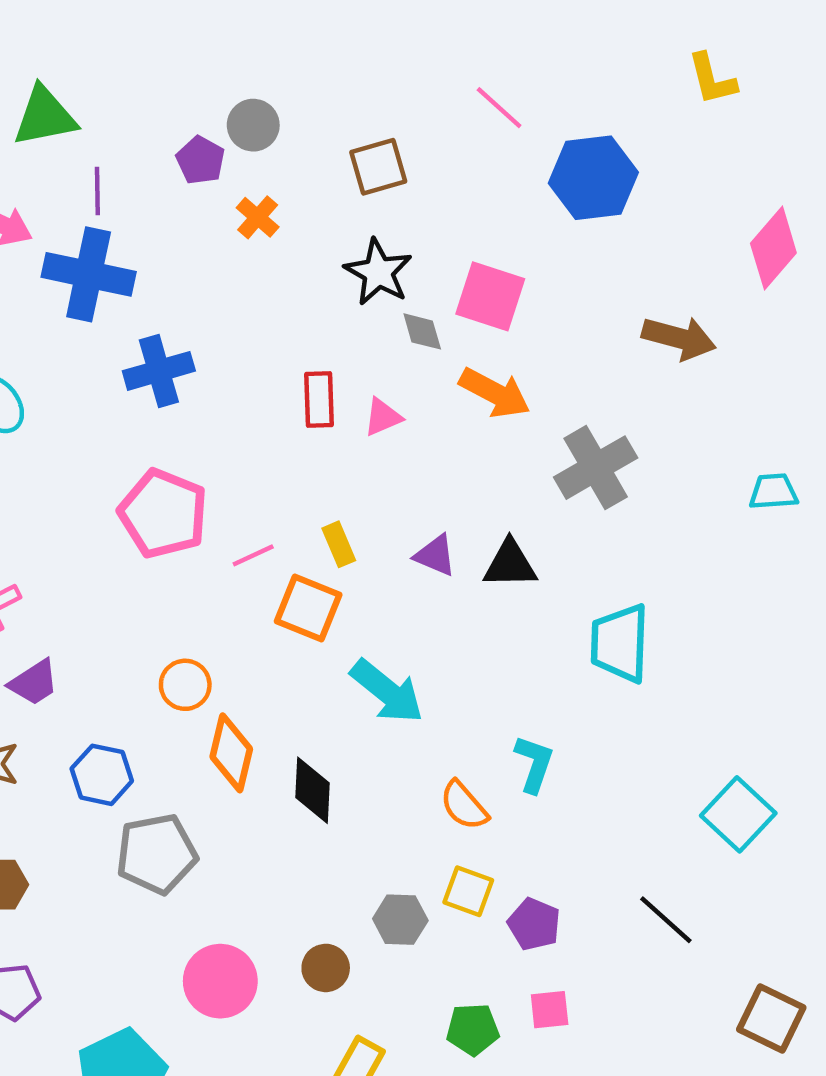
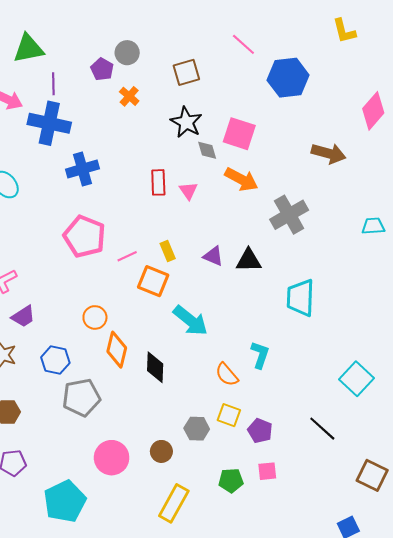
pink triangle: (383, 417) -> (188, 191), turned -42

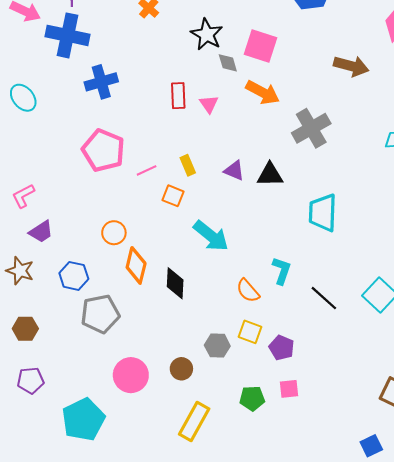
orange square: (153, 281) -> (173, 196), size x0.7
black line: (322, 429) -> (324, 298), moved

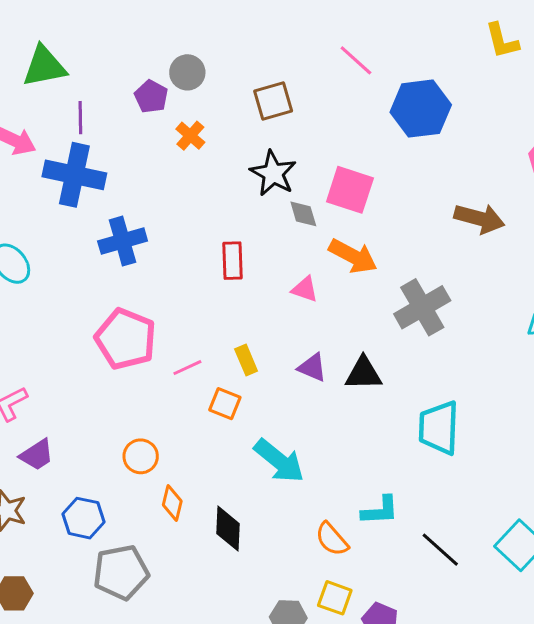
pink triangle: (209, 104) -> (305, 289), moved, turned -36
orange diamond: (136, 265) -> (172, 503), size x0.7
cyan L-shape: (282, 271) -> (380, 511), turned 68

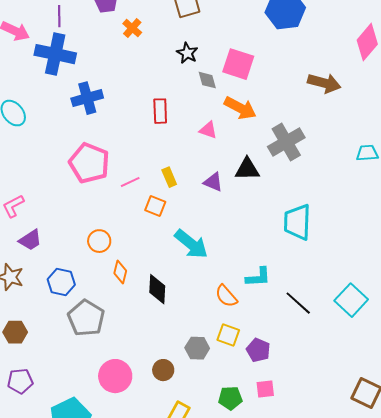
black star: (273, 173) -> (187, 53), size x0.7
black triangle: (363, 374) -> (247, 169), moved
gray pentagon: (121, 572) -> (86, 318), turned -30

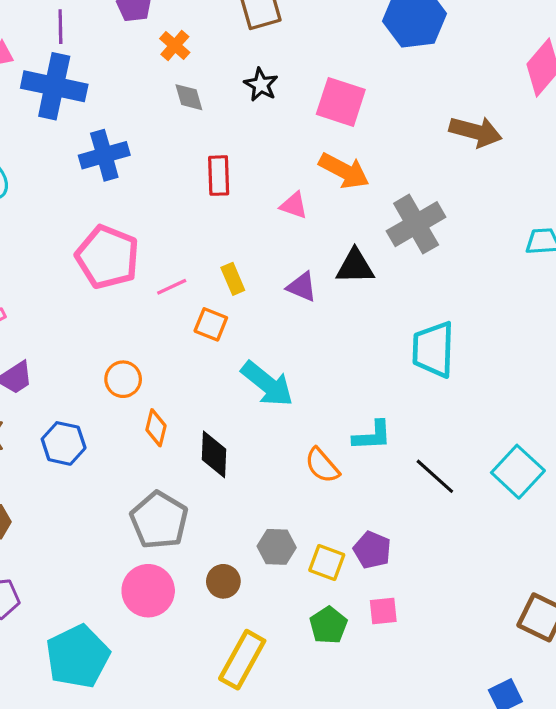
gray diamond: (207, 80) -> (189, 97), moved
gray pentagon: (86, 318) -> (159, 520), moved
yellow square: (228, 335) -> (327, 563), moved
green pentagon: (230, 398) -> (328, 625), turned -30

